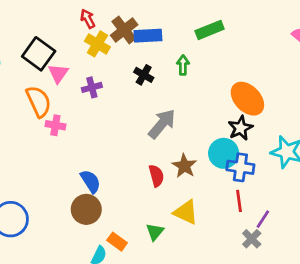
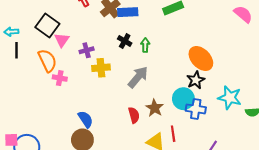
yellow cross: (97, 44) -> (101, 68), moved, turned -36
green arrow: (183, 65) -> (145, 45), moved
red line: (239, 201) -> (173, 134), moved

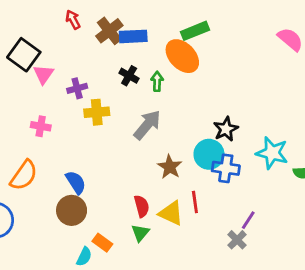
orange ellipse: (201, 58) -> (182, 56), moved
orange semicircle: (47, 61) -> (24, 175), moved, turned 60
red semicircle: (134, 115) -> (142, 206), moved

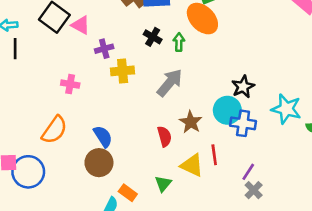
pink triangle: (43, 74) -> (81, 25), moved, turned -36
red semicircle: (142, 206) -> (164, 136), moved
purple line: (248, 220) -> (248, 172), moved

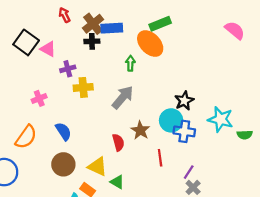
black cross: (153, 37) -> (92, 41), moved, turned -32
pink cross: (70, 84) -> (39, 98), turned -32
blue semicircle: (103, 136) -> (63, 131), moved
yellow triangle: (192, 165) -> (97, 167), moved
green triangle: (163, 184) -> (117, 182), turned -40

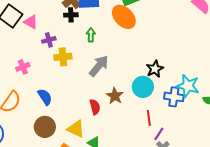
green arrow: (130, 63) -> (91, 35), moved
blue cross: (184, 131) -> (174, 97), moved
red line: (160, 158) -> (149, 118), moved

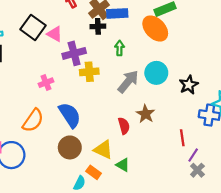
purple cross: (49, 40) -> (74, 53), size x1.5
cyan circle: (143, 87) -> (156, 73), moved
blue semicircle: (45, 97) -> (70, 115), size x1.4

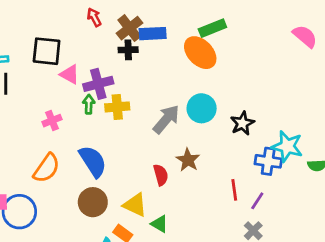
black square: (33, 27) -> (47, 51), turned -30
pink triangle: (55, 34) -> (70, 74), moved
green arrow: (120, 48) -> (89, 104), moved
pink cross: (46, 83) -> (52, 121), moved
purple line: (193, 155) -> (257, 201), moved

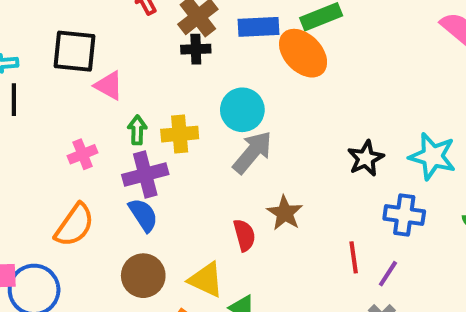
blue rectangle: (153, 34) -> (259, 27), moved
purple cross: (98, 84) -> (145, 175), moved
cyan circle: (202, 108) -> (242, 110), moved
cyan star: (287, 146) -> (432, 156), moved
blue semicircle: (93, 161) -> (143, 215), size x0.7

